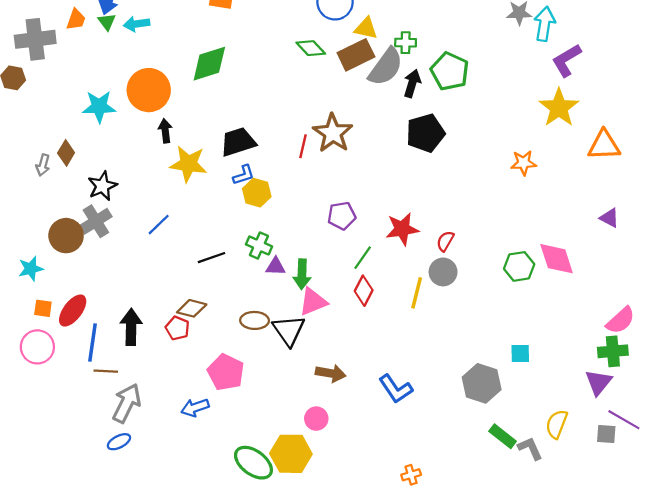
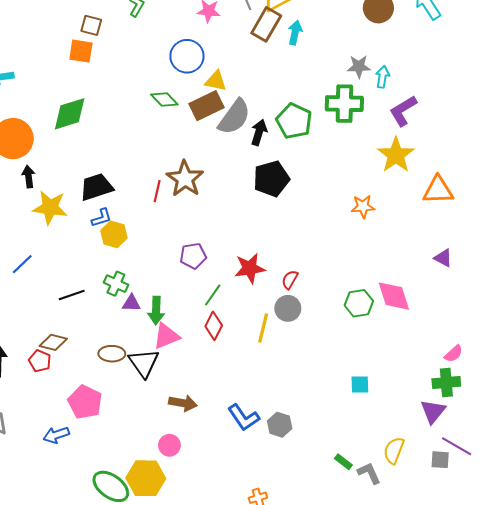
cyan arrow: (544, 24) -> (383, 77), size x0.7
green cross: (406, 43) -> (344, 104), moved, size x1.8
pink semicircle: (621, 320) -> (454, 354), size x0.7
gray hexagon: (482, 383) -> (280, 425), moved, size x0.7
green rectangle: (503, 436) -> (343, 462), size x0.7

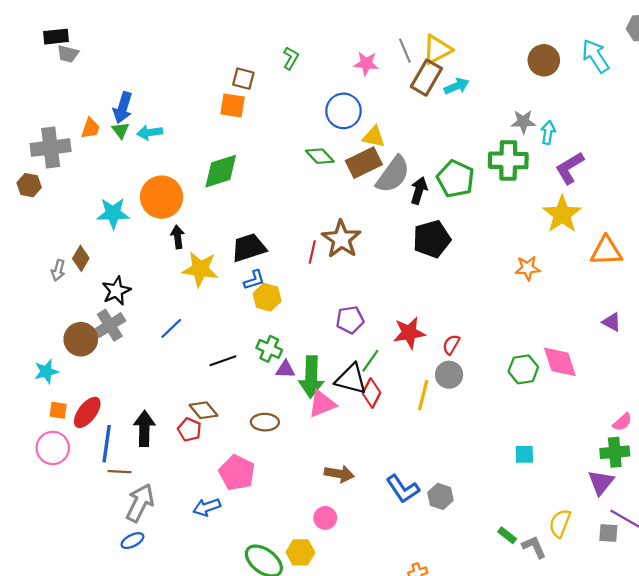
cyan arrow: (295, 33) -> (457, 86), turned 55
green arrow: (156, 310) -> (311, 377), size x1.4
brown diamond: (53, 342) -> (204, 410), turned 36
black triangle: (144, 363) -> (351, 379), moved, turned -40
yellow hexagon: (146, 478) -> (300, 552), size x0.7

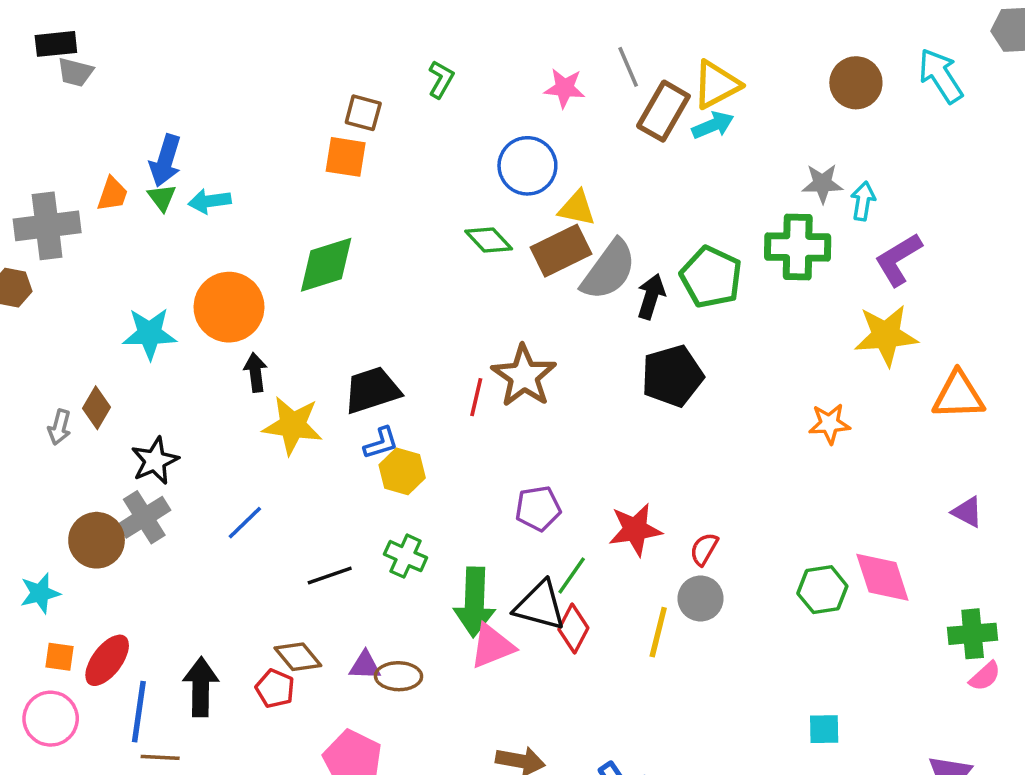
yellow triangle: (437, 50) -> (716, 85), moved
yellow star: (562, 214) -> (886, 335), turned 30
purple triangle: (285, 369) -> (365, 666), moved
green cross: (615, 452) -> (973, 634), moved

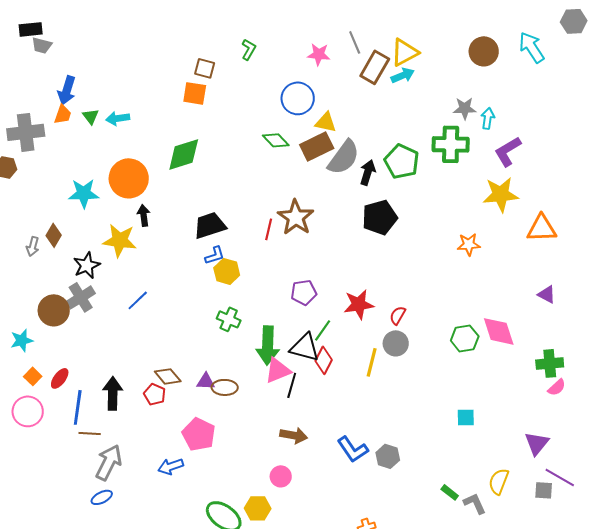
blue arrow: (165, 161) -> (67, 90), moved
yellow star: (293, 425) -> (120, 240), moved
black line: (330, 576) -> (292, 385), moved, turned -55
orange square: (59, 657) -> (33, 376), turned 36
red ellipse: (107, 660) -> (60, 378), size x0.7

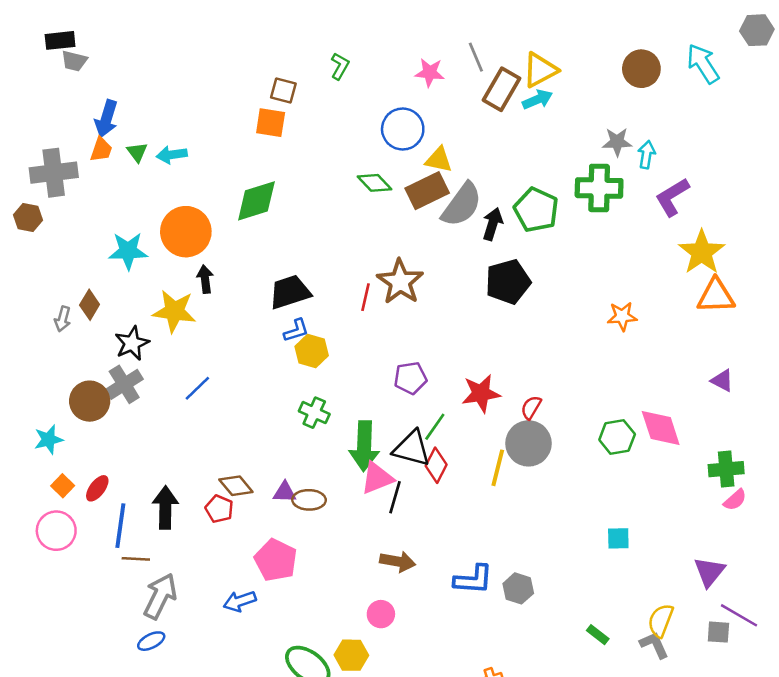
yellow star: (501, 194) -> (702, 252), moved, turned -30
gray circle: (396, 343) -> (528, 443), size x1.4
blue L-shape: (353, 449) -> (473, 579), turned -52
gray L-shape: (475, 503) -> (654, 645), moved

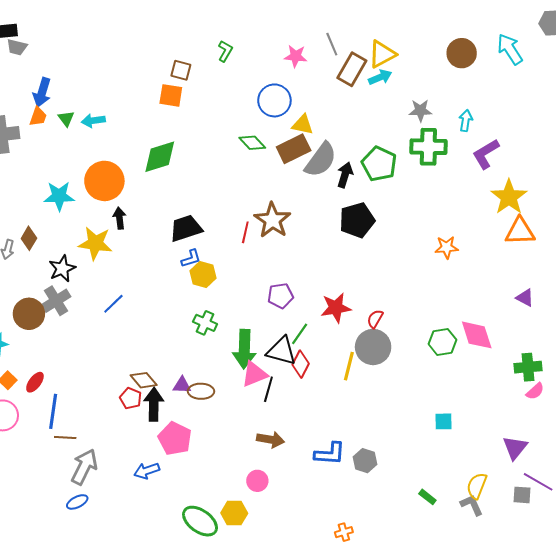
gray star: (617, 142) -> (420, 111), moved
black arrow: (165, 508) -> (154, 404), moved

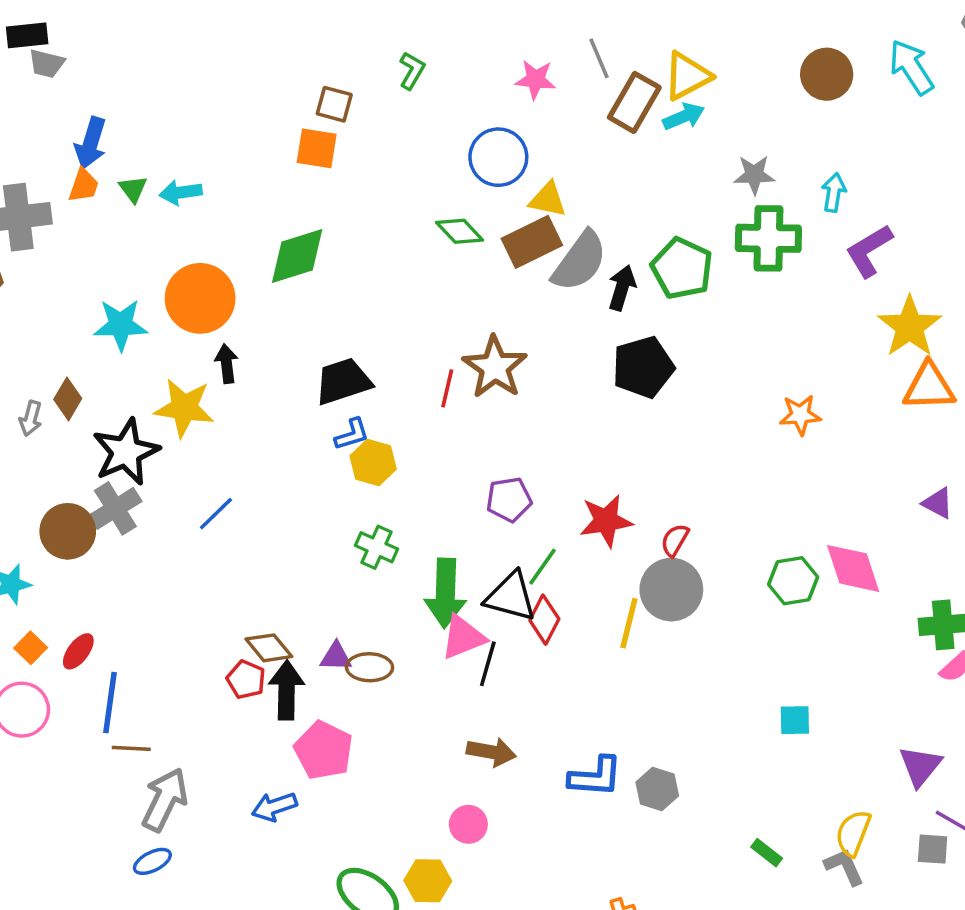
black star: (62, 268) -> (126, 452), size x1.4

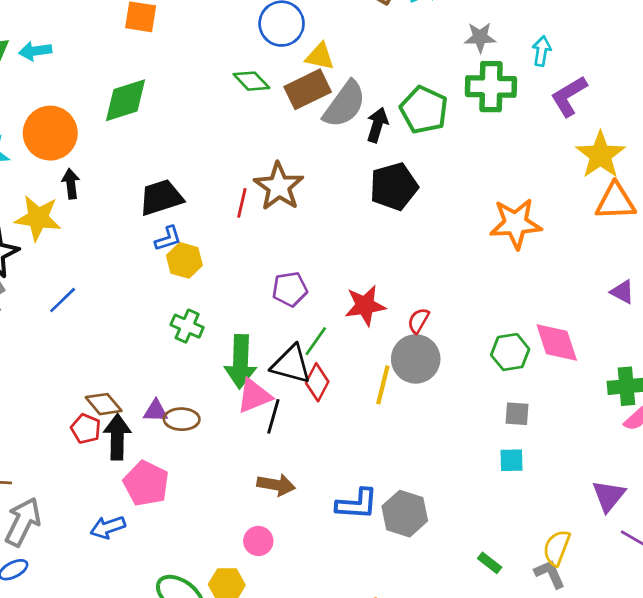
orange star: (800, 415) -> (516, 223), size x1.6
gray hexagon: (657, 789) -> (405, 514), size x1.4
gray square: (933, 849) -> (517, 414), moved

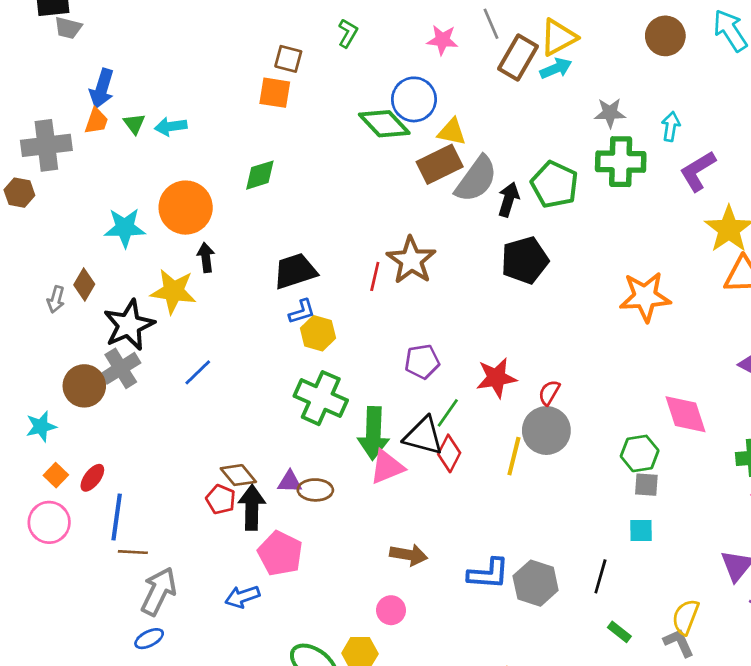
green diamond: (251, 81) -> (384, 124), moved, size x1.4
green diamond: (126, 100) -> (260, 175), size x0.7
green cross: (187, 326) -> (321, 398), size x1.6
green hexagon: (510, 352) -> (640, 453), moved
black line: (273, 416) -> (600, 576), moved

